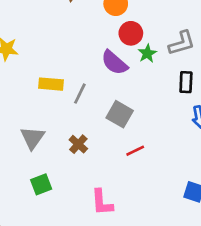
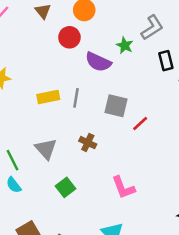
red circle: (131, 33) -> (69, 37), moved
red line: (135, 151) -> (140, 123), moved

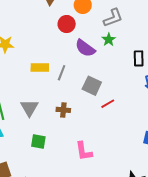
gray L-shape: (152, 27) -> (113, 18), moved
brown cross: (88, 143) -> (63, 110), turned -32
green square: (66, 187) -> (38, 142), turned 35

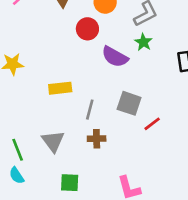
gray line: (62, 73) -> (90, 110), moved

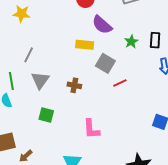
green star: (143, 42) -> (131, 42), moved
yellow rectangle: (60, 88) -> (85, 45), moved
gray line: (90, 110) -> (29, 55), moved

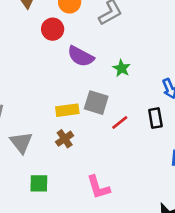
black rectangle: (155, 40) -> (155, 118), moved
yellow rectangle: (85, 45) -> (67, 110), moved
brown cross: (74, 85) -> (65, 139), turned -32

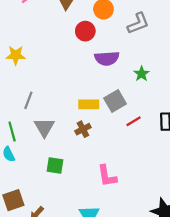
purple semicircle: (81, 56) -> (107, 58), turned -40
gray square: (96, 103) -> (115, 101), turned 35

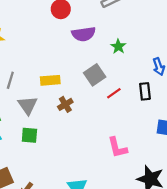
yellow rectangle: (89, 104) -> (50, 80), moved
green square: (55, 166) -> (29, 135), moved
pink L-shape: (107, 176) -> (117, 148), moved

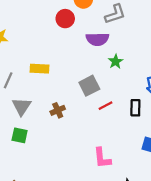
purple semicircle: (84, 34) -> (97, 39), moved
yellow rectangle: (50, 80) -> (39, 69), moved

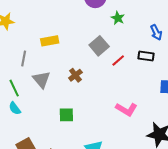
black rectangle: (135, 108) -> (146, 56), turned -70
green square: (20, 135) -> (66, 115), moved
pink L-shape: (102, 158) -> (126, 109), turned -40

